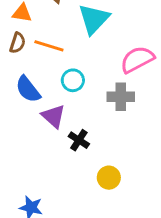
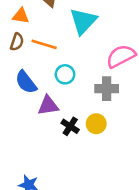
purple triangle: (53, 116) -> (48, 106), turned -50
yellow circle: (109, 178) -> (96, 124), moved

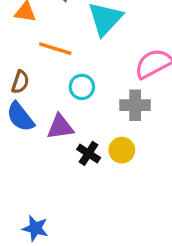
brown semicircle: (17, 42) -> (20, 82), moved
blue semicircle: (26, 82) -> (20, 117), moved

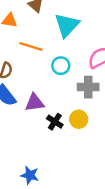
cyan circle: (82, 87) -> (61, 66), moved
blue star: (35, 228) -> (30, 175), moved

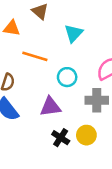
cyan triangle: (67, 25) -> (74, 33), size x0.7
purple triangle: (35, 103) -> (50, 107), moved

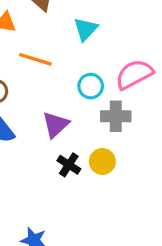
cyan circle: (67, 77) -> (91, 86), moved
purple triangle: (50, 107) -> (55, 125), turned -35

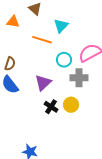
orange line: (35, 59) -> (42, 40), moved

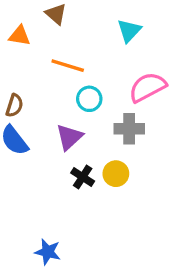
cyan triangle: (61, 26) -> (129, 31), moved
cyan circle: (64, 60) -> (89, 99), moved

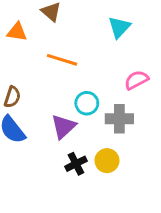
pink semicircle: (147, 87) -> (136, 80), size x0.7
cyan circle: (89, 99) -> (87, 103), moved
black cross: (83, 177) -> (76, 164), turned 30

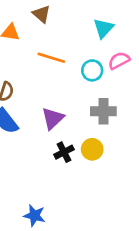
pink semicircle: (136, 80) -> (119, 61), moved
cyan circle: (87, 103) -> (92, 70), moved

